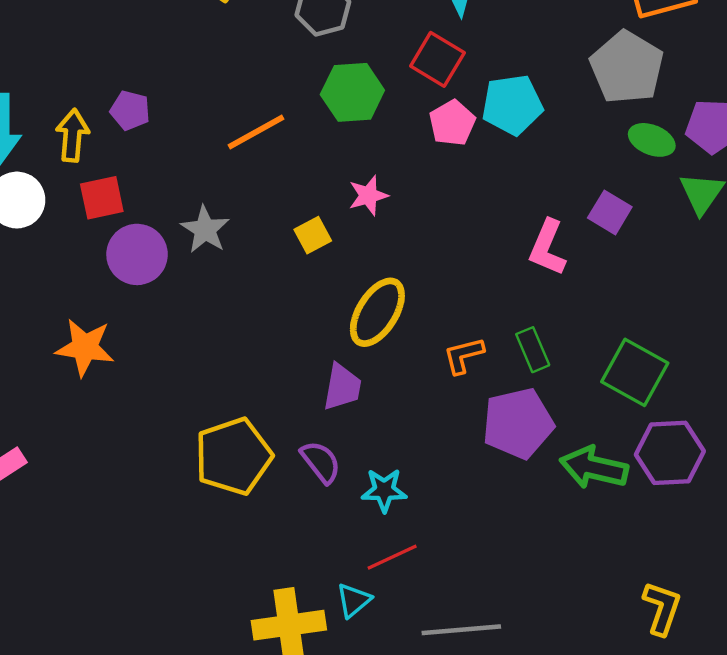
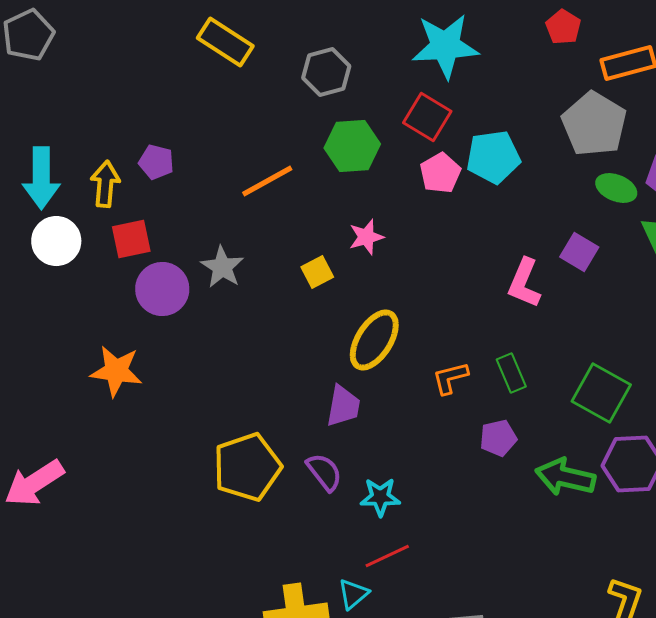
purple pentagon: (518, 423) -> (498, 438), size x0.6

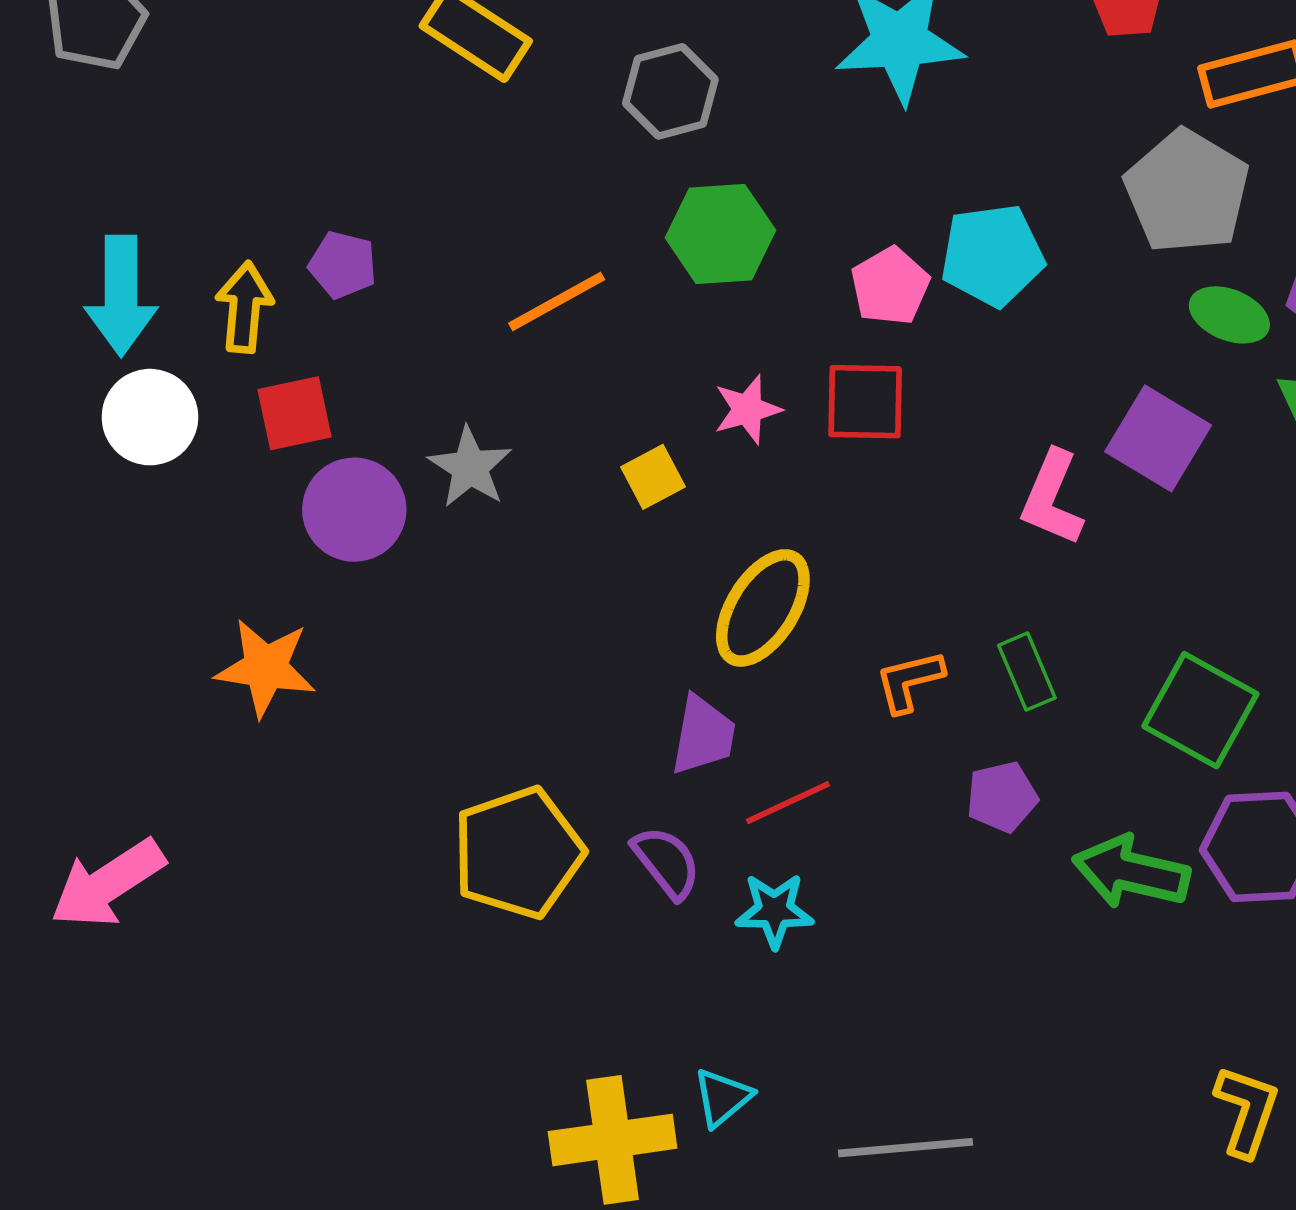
red square: (427, 117) -> (865, 402), moved, turned -30
purple square: (579, 252) -> (1158, 438), size x1.4
red line: (387, 556) -> (788, 803), moved

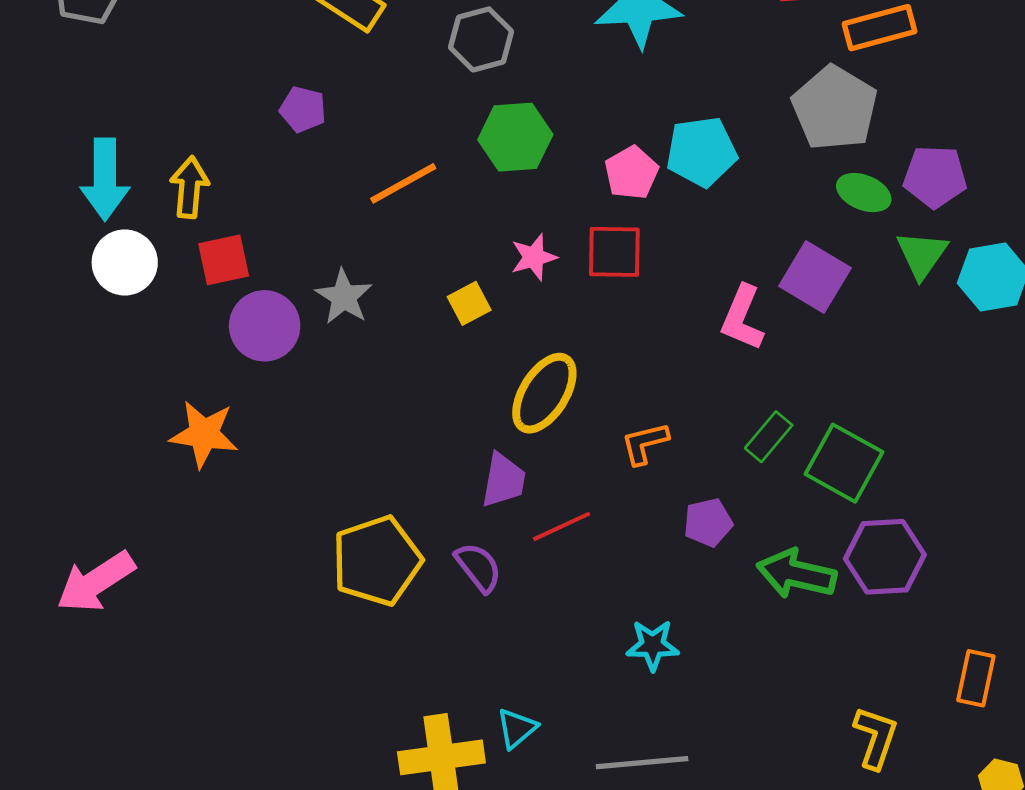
purple pentagon: (343, 265) -> (303, 109), moved
green rectangle: (1027, 672) -> (769, 437), moved, turned 63
cyan star: (774, 911) -> (653, 645), moved

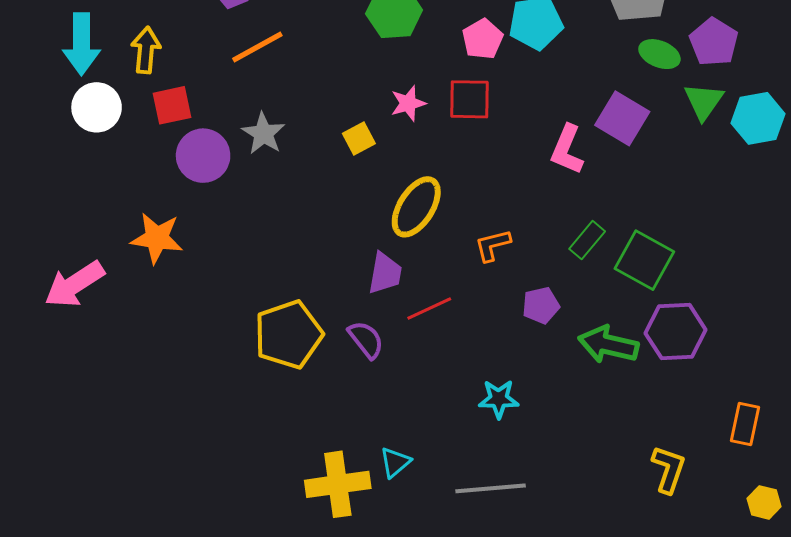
purple pentagon: (935, 177) -> (714, 42), turned 30
orange line: (403, 183) -> (257, 47), moved
pink arrow: (96, 582) -> (74, 284), moved

